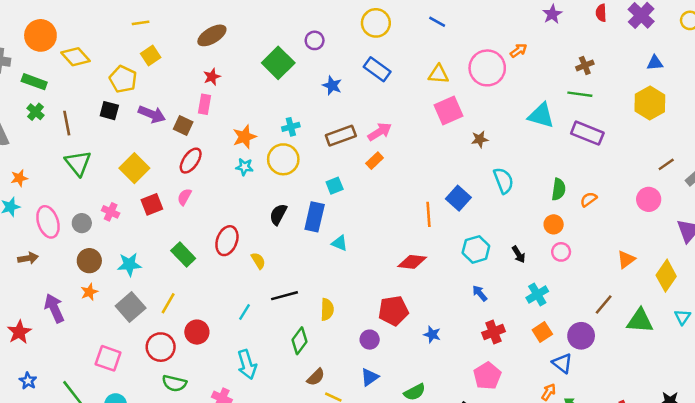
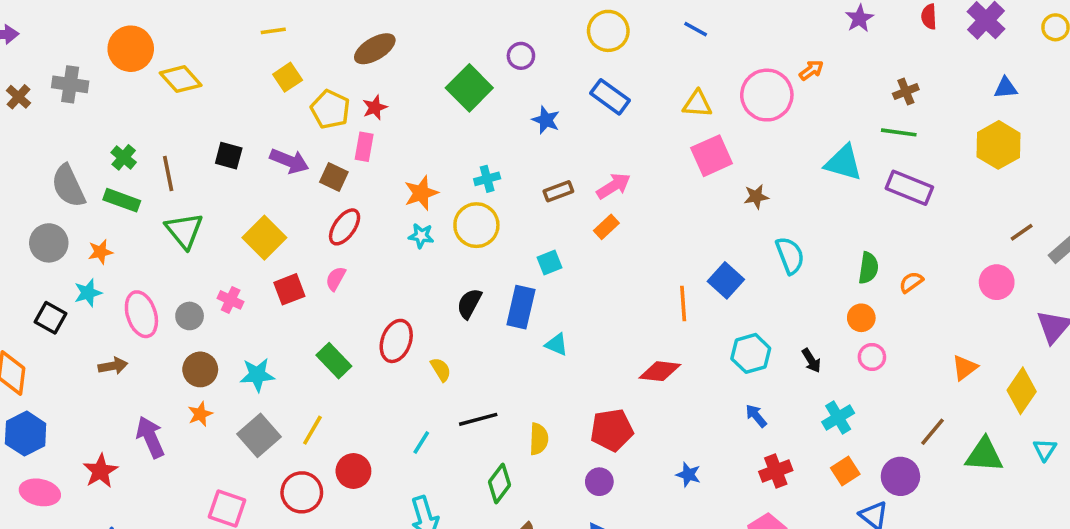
yellow pentagon: (123, 79) -> (330, 109), moved
green rectangle: (34, 82) -> (122, 200), moved
brown rectangle: (341, 136) -> (558, 191), size x0.7
red pentagon: (393, 311) -> (612, 430), moved

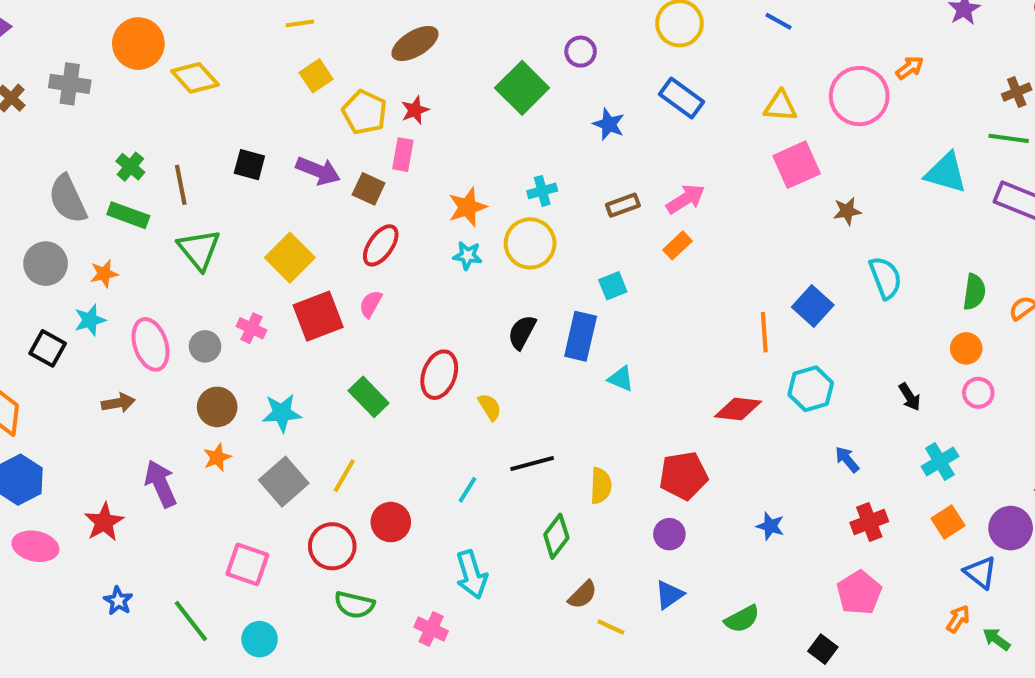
red square: (289, 289) -> (318, 316), size x1.4
cyan hexagon: (751, 353) -> (811, 389), moved

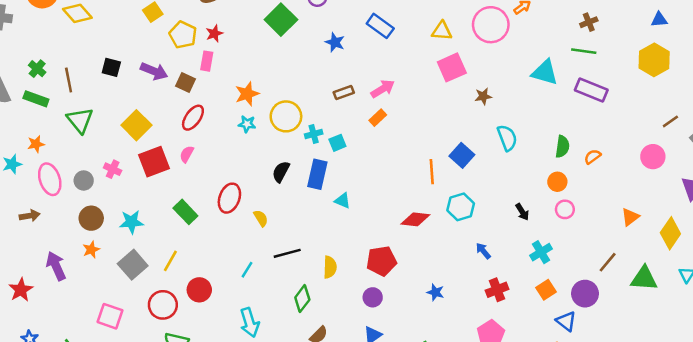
cyan cross: (542, 191) -> (314, 134), moved
orange star: (104, 274) -> (36, 144), moved

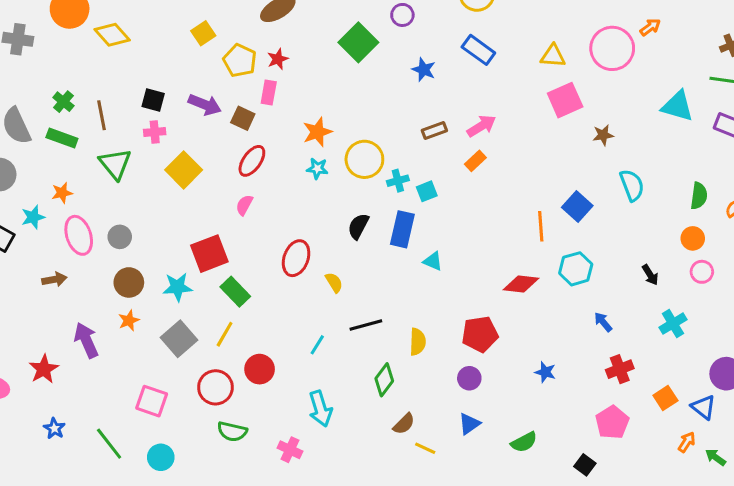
red square: (154, 162) -> (209, 254), moved
pink cross: (113, 169) -> (155, 132), moved, turned -30
green rectangle: (185, 212) -> (235, 292), moved
orange square: (546, 290) -> (665, 398), moved

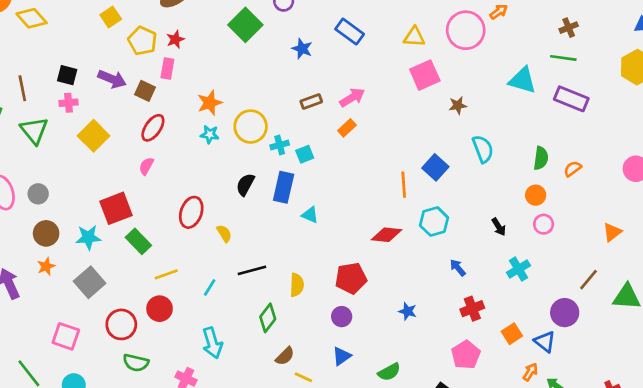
yellow line: (225, 334) -> (166, 274), moved, turned 40

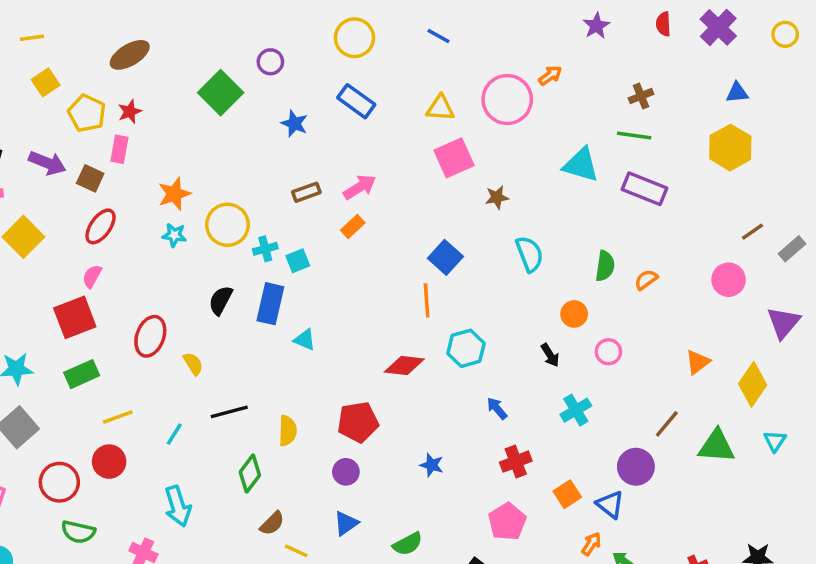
blue square: (435, 167) -> (445, 257), moved
orange circle: (536, 195) -> (574, 314), moved
red square: (116, 208) -> (75, 317), moved
green rectangle: (138, 241) -> (82, 374), turned -70

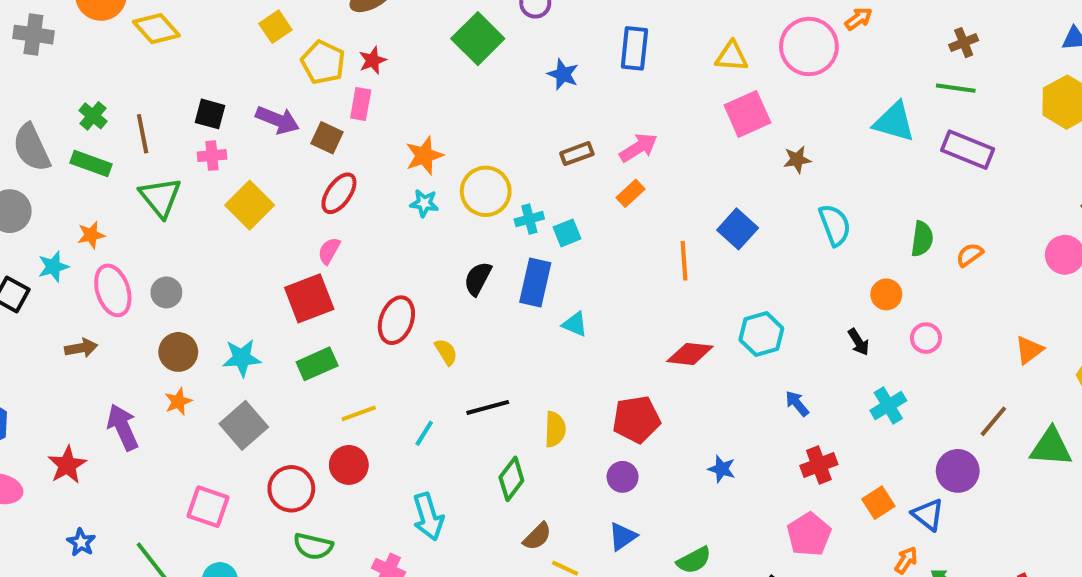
blue rectangle: (356, 101) -> (634, 48), turned 60
orange line: (427, 300) -> (684, 261), moved

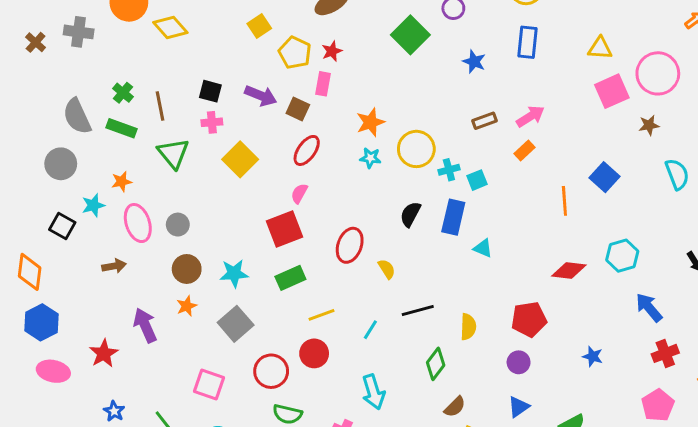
pink circle: (809, 46) -> (658, 73), moved
blue arrow: (797, 403) -> (649, 308), size x1.5

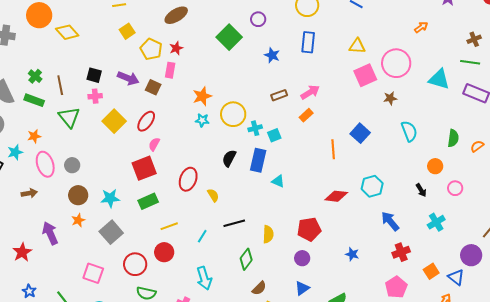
red ellipse: (307, 150) -> (146, 121), moved

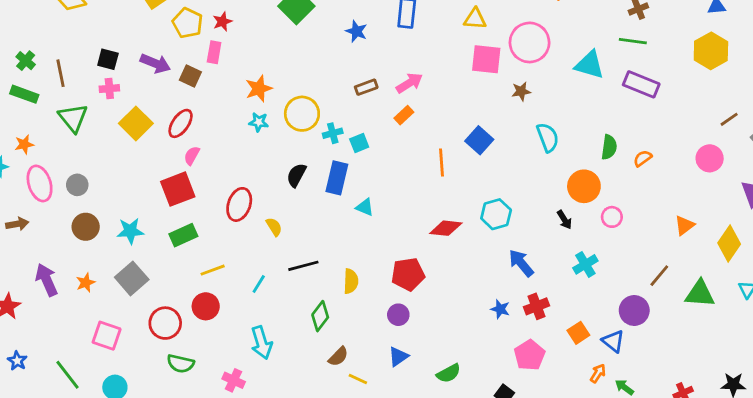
pink square: (365, 75) -> (486, 59), turned 30
orange circle: (435, 166) -> (584, 186), size x1.5
orange star: (78, 220) -> (86, 283), moved
blue star: (352, 254) -> (500, 309), moved

